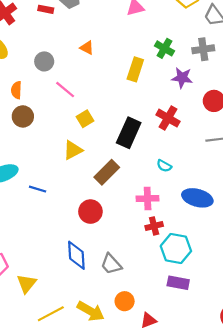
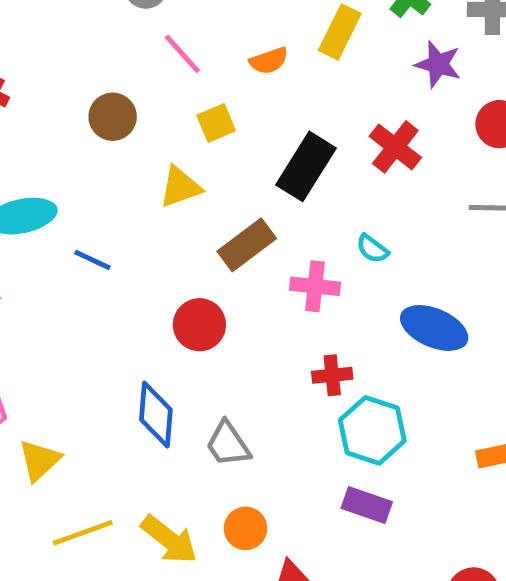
orange semicircle: (16, 90) -> (269, 61), moved, turned -119
brown circle: (23, 116) -> (113, 117), moved
pink cross: (148, 199) -> (315, 286), moved

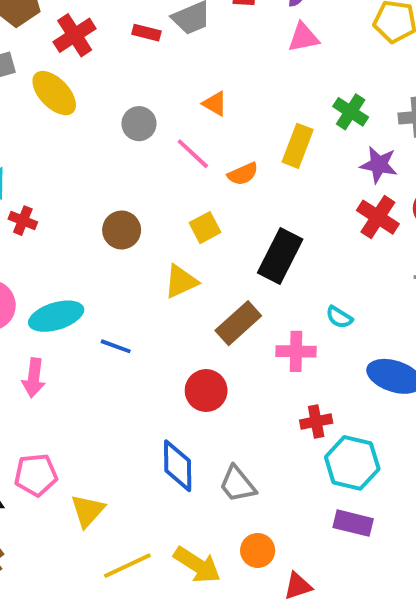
pink line: (182, 54) -> (193, 154), moved
red cross: (395, 147) -> (378, 217), moved

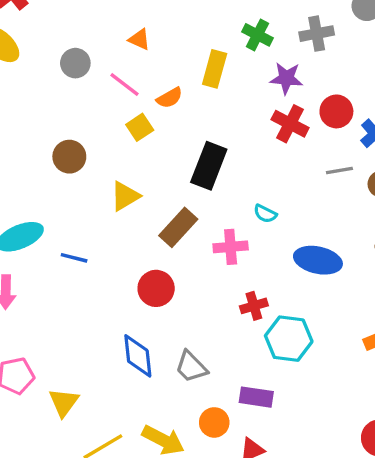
yellow square: (205, 228) -> (140, 127), moved
purple rectangle: (353, 523) -> (256, 397), moved

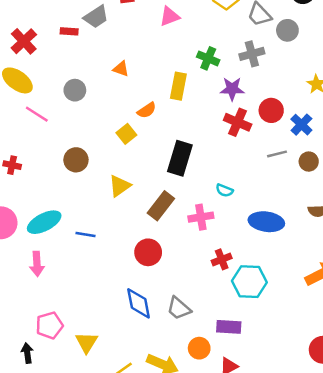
pink line: (124, 85) -> (37, 114), moved

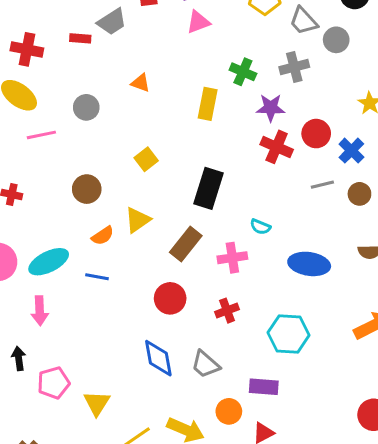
red cross: (24, 41) -> (27, 49), turned -36
orange semicircle: (147, 110) -> (103, 236), moved
pink line: (37, 114) -> (41, 135), turned -45
red cross: (222, 259) -> (227, 311), moved
black arrow: (27, 353) -> (19, 358), moved

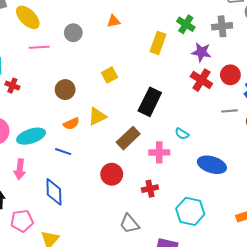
orange triangle: (141, 83) -> (114, 21), turned -40
blue diamond: (158, 358) -> (54, 192), moved

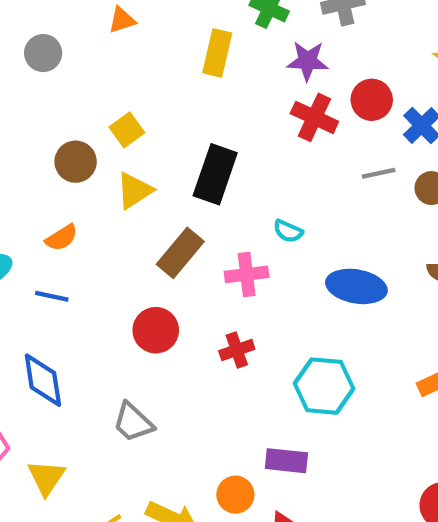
brown circle: (65, 90) -> (76, 162), moved
yellow triangle: (97, 116) -> (134, 191), moved
gray trapezoid: (129, 224) -> (133, 422), moved

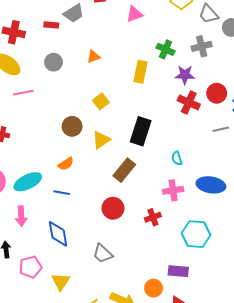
gray circle: (43, 53) -> (54, 62), moved
yellow square: (127, 130) -> (101, 101), moved
cyan semicircle: (288, 231) -> (177, 158), turned 48
pink cross: (247, 274) -> (173, 190), moved

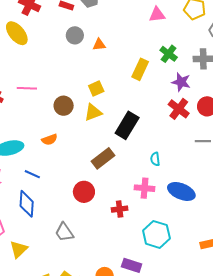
pink triangle: (134, 14) -> (157, 15), moved
gray circle: (54, 62) -> (75, 35), moved
pink line: (23, 93) -> (27, 88), moved
yellow triangle: (101, 140) -> (93, 112), moved
blue line: (62, 193) -> (32, 174), moved

